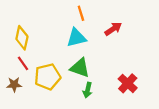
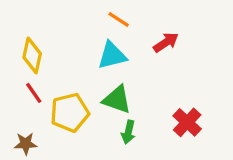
orange line: (81, 13) -> (119, 20), turned -40
brown star: (14, 84) -> (26, 144), moved

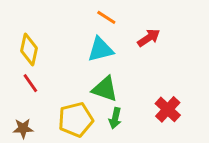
yellow pentagon: (70, 113) -> (76, 120), moved

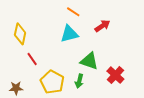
red line: (30, 83) -> (32, 59), moved
green triangle: (105, 89) -> (89, 61), moved
yellow pentagon: (76, 120) -> (52, 82), turned -30

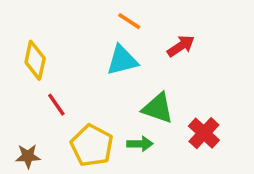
green arrow: (79, 81) -> (140, 144), turned -104

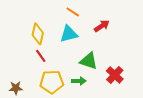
yellow diamond: (35, 60) -> (38, 34), moved
red line: (56, 105) -> (41, 56), moved
yellow pentagon: (92, 146) -> (52, 82), turned -30

